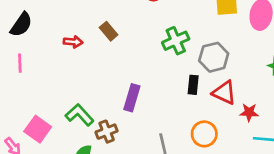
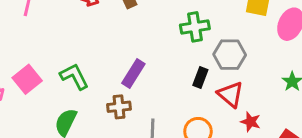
brown cross: (107, 132) -> (119, 107), moved

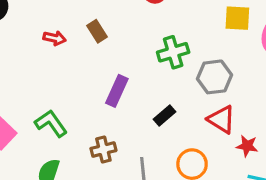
purple rectangle: (133, 73) -> (117, 91), moved
black rectangle: (200, 77) -> (165, 116), moved, turned 36

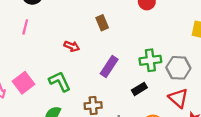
red arrow: (55, 38) -> (72, 46), moved
green cross: (173, 52) -> (150, 60), moved

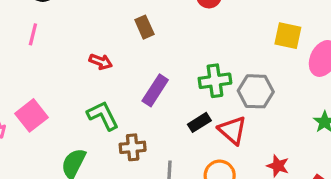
green L-shape: (60, 81) -> (103, 116), moved
red triangle: (178, 98) -> (232, 130), moved

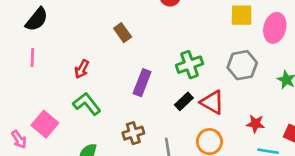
red arrow: (101, 62) -> (82, 69), moved, turned 108
gray hexagon: (256, 91) -> (242, 65), moved
green L-shape: (103, 116) -> (87, 104), moved

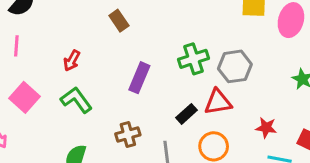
gray hexagon: (242, 65) -> (235, 66), moved
black rectangle: (184, 101) -> (186, 114), moved
red triangle: (212, 102) -> (218, 102), turned -40
pink square: (45, 124) -> (24, 97), moved

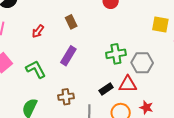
red arrow: (72, 60) -> (38, 31), moved
purple rectangle: (139, 78) -> (68, 56), moved
red star: (266, 128) -> (146, 107), moved

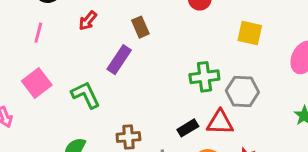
yellow square: (160, 24) -> (250, 33), moved
red arrow: (38, 31) -> (88, 21), moved
purple rectangle: (68, 56) -> (119, 60), moved

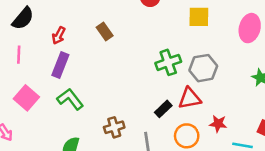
purple rectangle: (119, 60) -> (60, 65), moved

